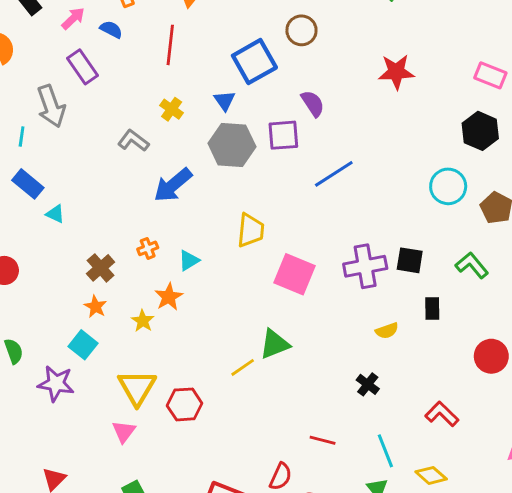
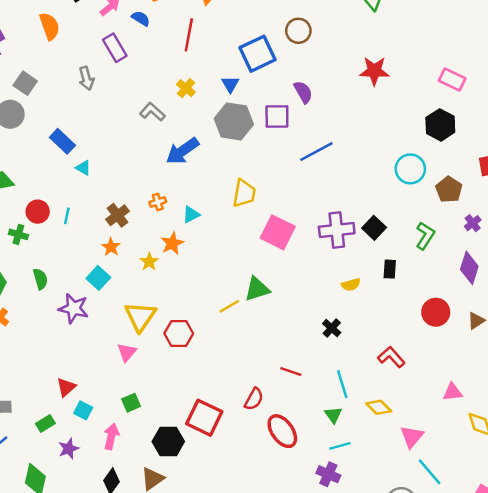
gray arrow: (51, 106) -> (86, 78), size x0.7
cyan line: (22, 136) -> (67, 216), moved
black square: (410, 260) -> (374, 228), turned 30
green L-shape: (472, 265) -> (425, 236), turned 68

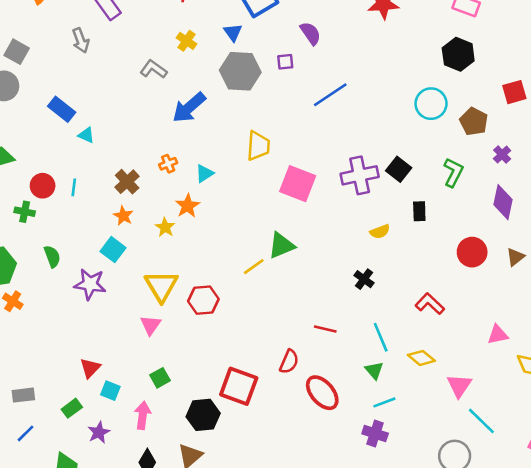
purple square: (277, 117) -> (285, 62), size x0.6

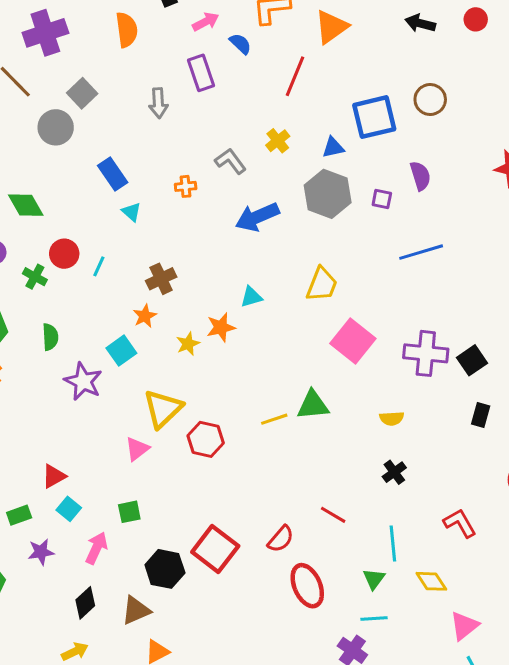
blue triangle: (233, 32) -> (333, 147), turned 36
orange cross: (168, 164) -> (186, 186), moved
yellow semicircle: (380, 232) -> (392, 418), moved

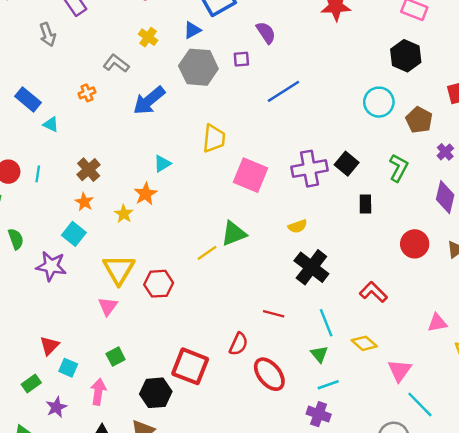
black cross: (394, 472) -> (311, 267), size x1.8

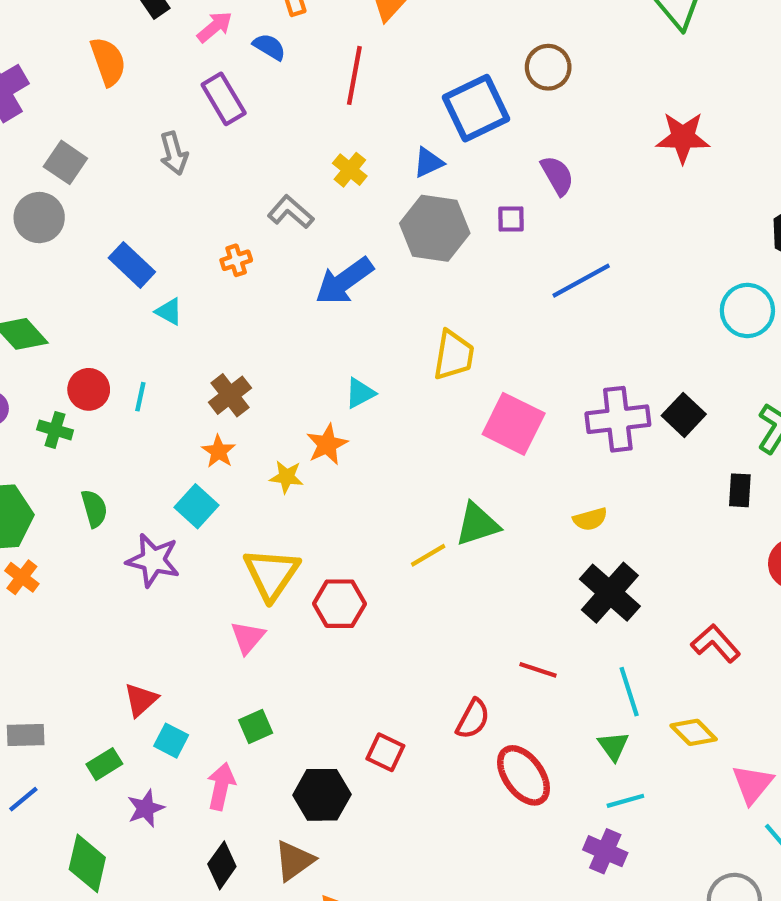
black rectangle: (365, 204) -> (740, 490), moved
yellow star: (124, 214) -> (286, 477), turned -30
red square: (190, 366) -> (385, 752), size x0.6

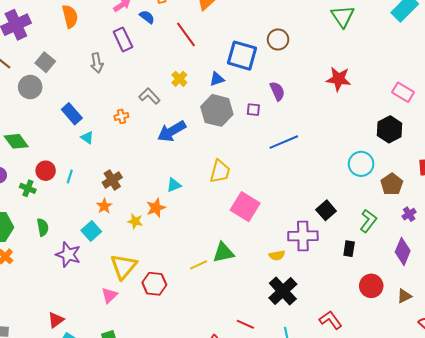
red line: (354, 75) -> (186, 34), turned -52
blue square: (476, 108) -> (242, 56), turned 36
purple cross: (618, 419) -> (303, 236), moved

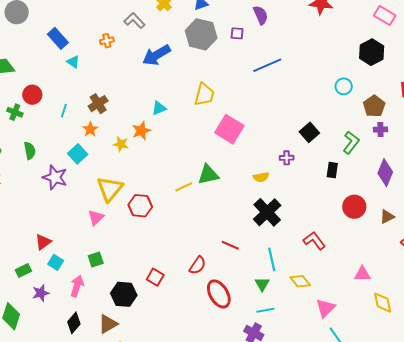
cyan circle: (361, 164) -> (344, 86), size x0.7
cyan line: (70, 177) -> (64, 111), moved
purple cross: (409, 214) -> (380, 129), moved, turned 32
purple cross: (303, 236) -> (287, 158), size x0.5

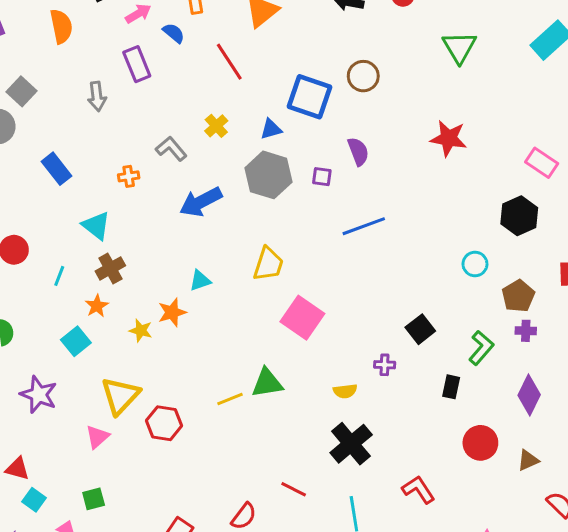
cyan triangle: (73, 62) -> (96, 226), moved, size x1.5
purple star: (55, 177) -> (39, 395), moved
red triangle: (43, 242) -> (17, 469), turned 48

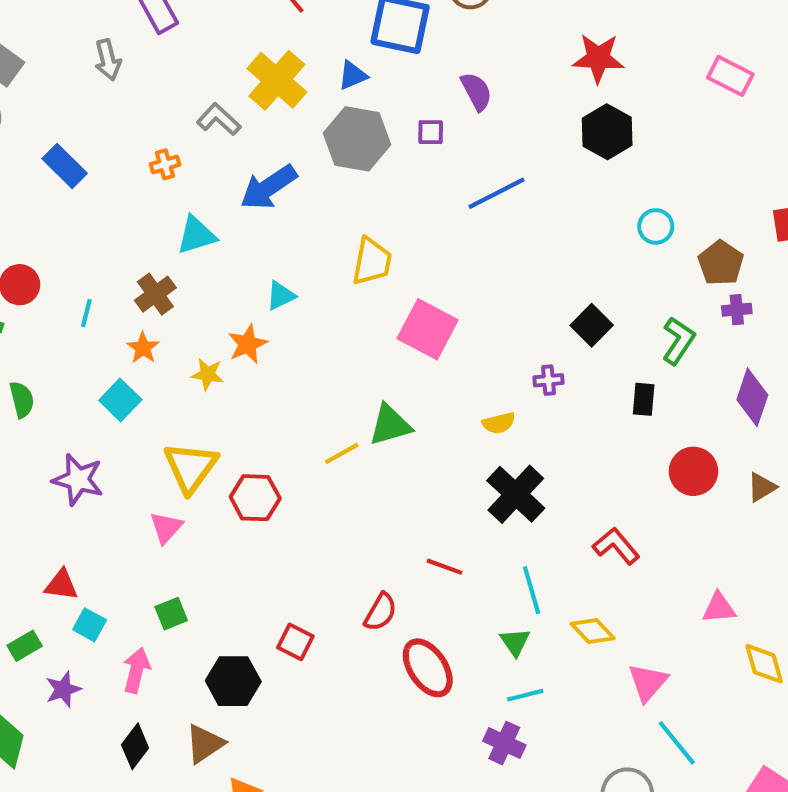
yellow cross: (216, 126) -> (277, 80), size x1.8
black hexagon: (519, 216) -> (607, 132), moved
cyan triangle: (96, 226) -> (196, 235), moved, turned -48

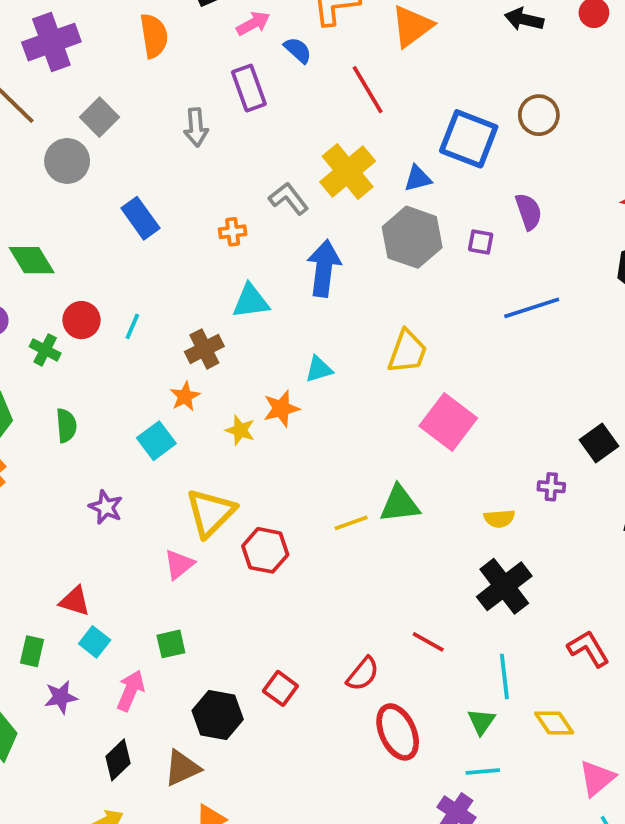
blue arrow: (268, 187) -> (324, 268), turned 122
cyan line: (86, 313) -> (132, 326), moved
purple star: (78, 480) -> (106, 507), size x0.7
green rectangle: (25, 646) -> (32, 651), turned -56

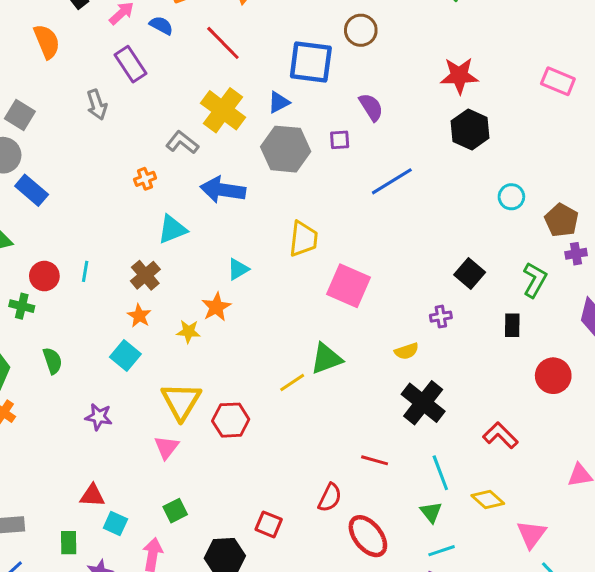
blue rectangle: (140, 218) -> (32, 190), moved
blue arrow: (324, 268) -> (223, 190), turned -75

